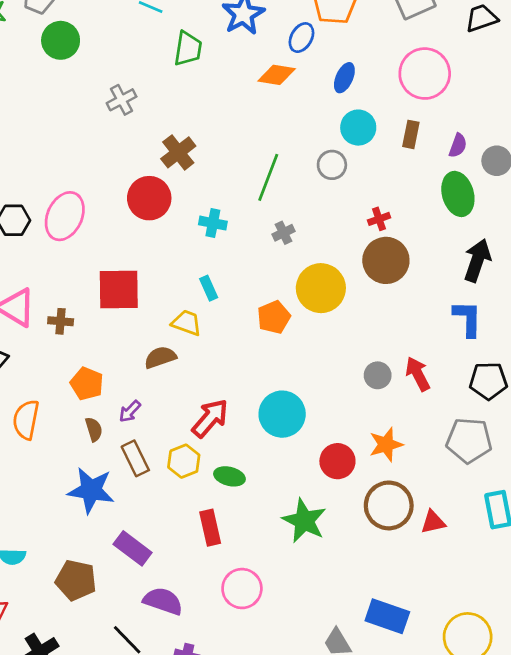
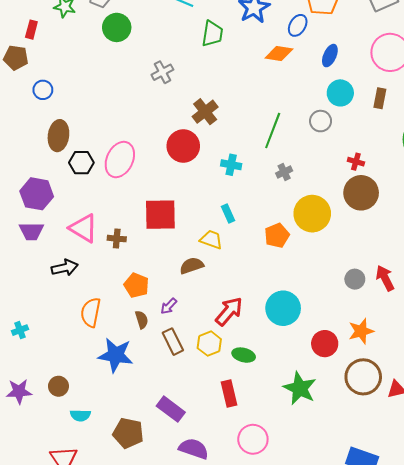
red cross: (379, 219) -> (356, 162), turned 35
blue star: (91, 490) -> (116, 355), moved

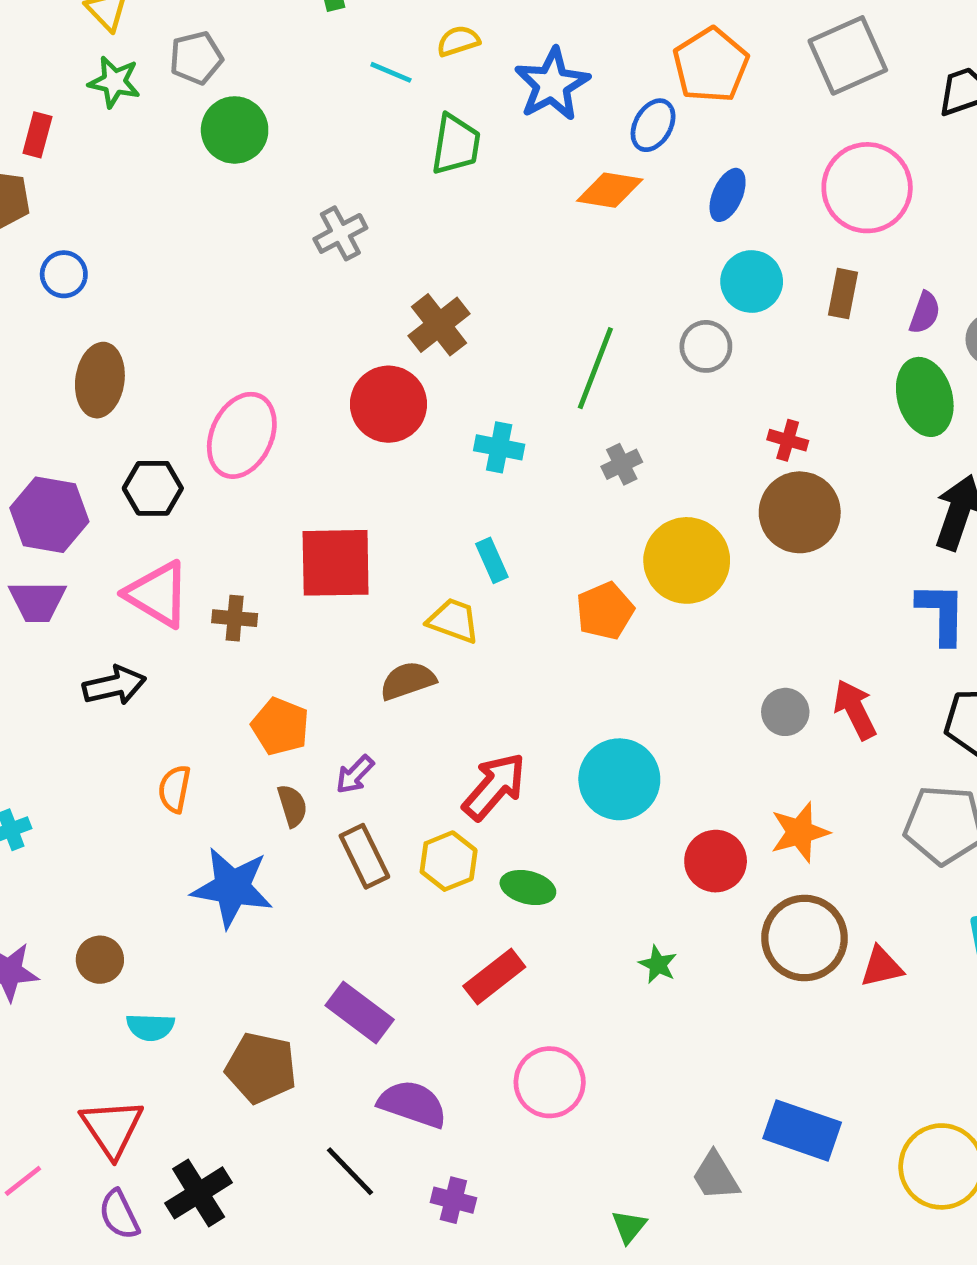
black hexagon: (81, 163) -> (153, 488), moved
orange semicircle: (91, 312) -> (174, 789), size x0.7
green star: (300, 388) -> (658, 964), size x0.5
red rectangle: (229, 394) -> (494, 976), turned 65

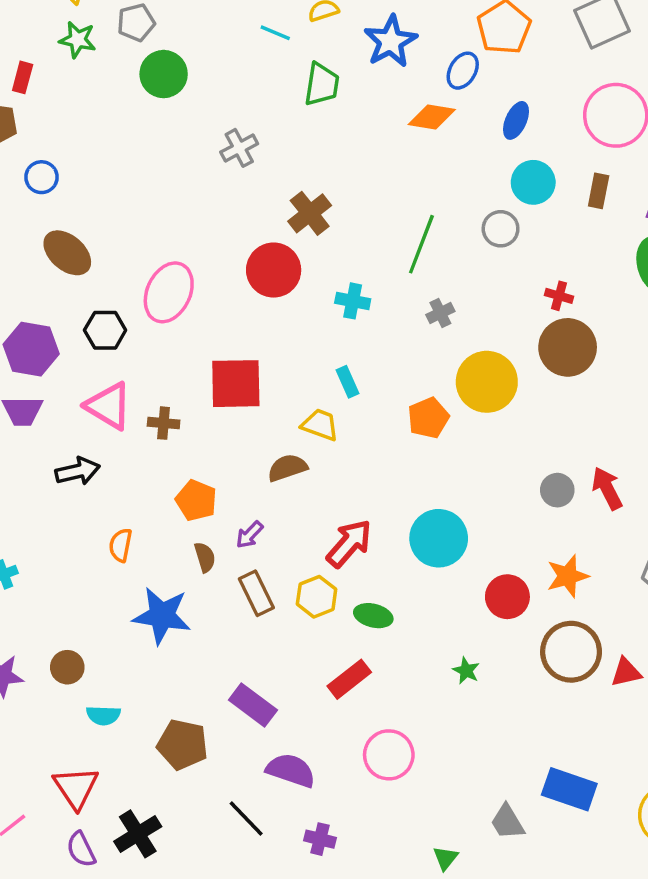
brown ellipse: (100, 380) -> (67, 253), turned -57

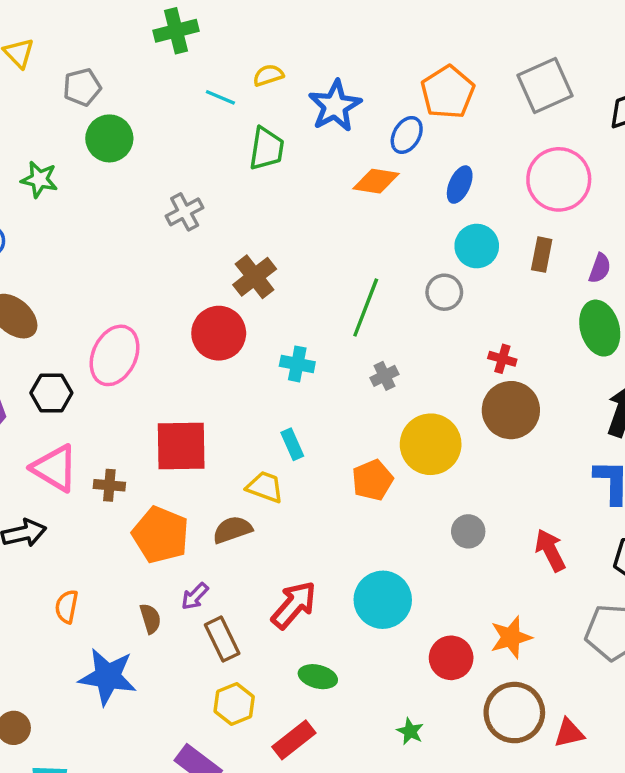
green star: (78, 40) -> (39, 179), moved
gray circle: (557, 490) -> (468, 531), moved
orange pentagon: (196, 500) -> (161, 535), moved, size x1.4
brown rectangle: (256, 593) -> (222, 639), moved
yellow hexagon: (317, 597) -> (234, 704), moved

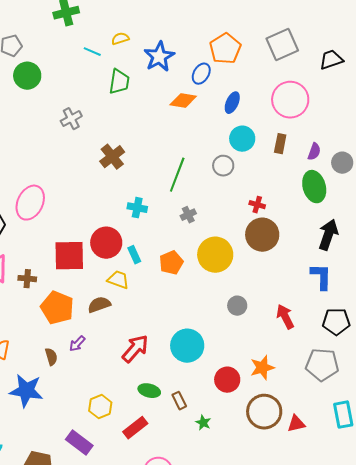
red circle: (219, 333) -> (106, 243), moved
orange pentagon: (373, 480) -> (171, 263), moved
brown rectangle: (222, 639) -> (179, 401), moved, size x0.7

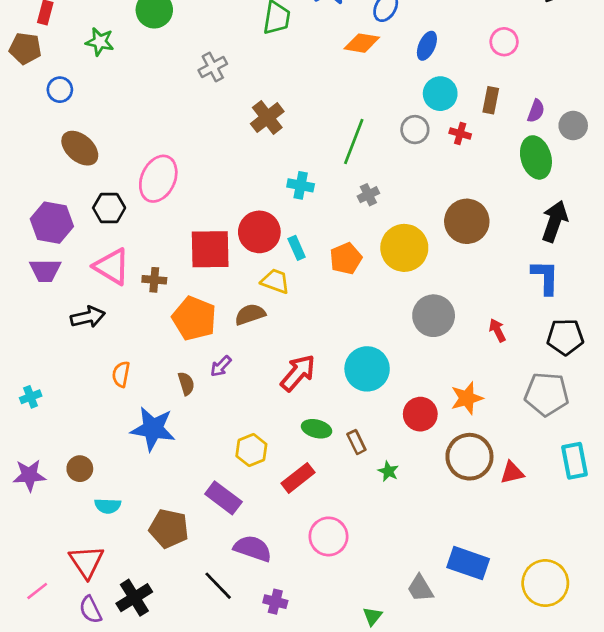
pink circle: (290, 100) -> (504, 42), size x0.6
red cross: (257, 205) -> (460, 134), moved
gray circle: (237, 306) -> (434, 316), size x1.6
red arrow: (285, 317) -> (497, 330), size x0.7

